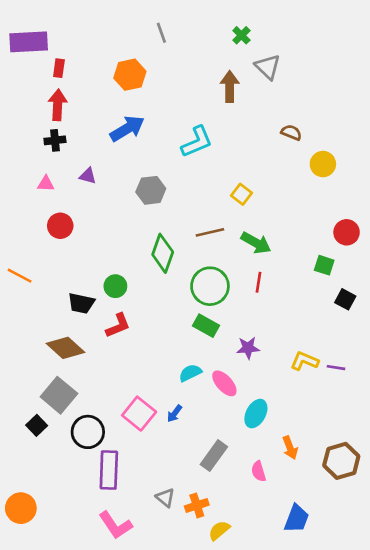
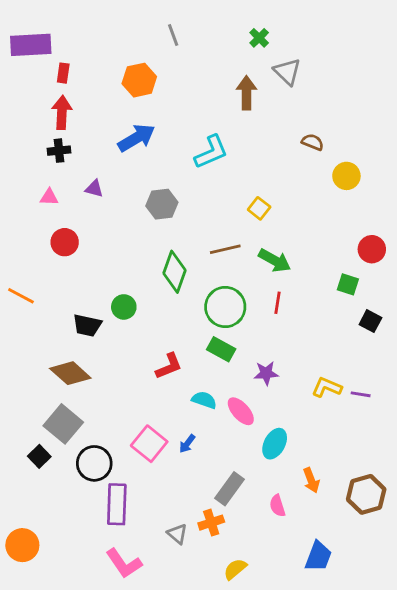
red L-shape: (118, 326) -> (169, 366), moved
cyan semicircle: (190, 373) -> (204, 400), turned 45
orange cross: (197, 505) -> (211, 523), moved

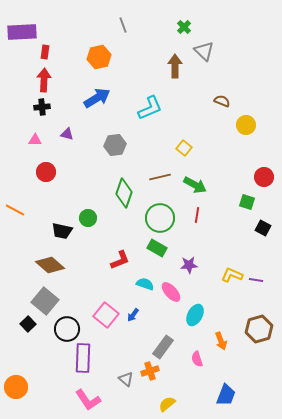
brown hexagon: (366, 494) -> (259, 329), moved

